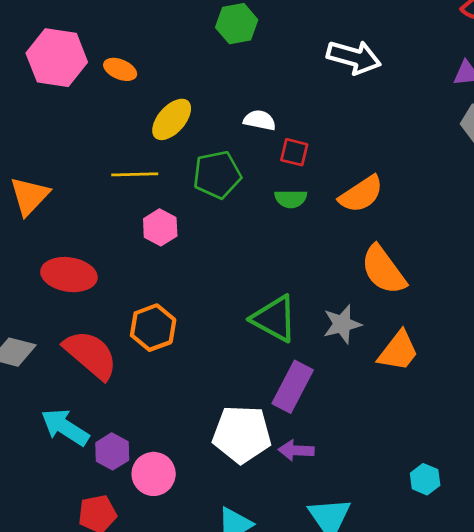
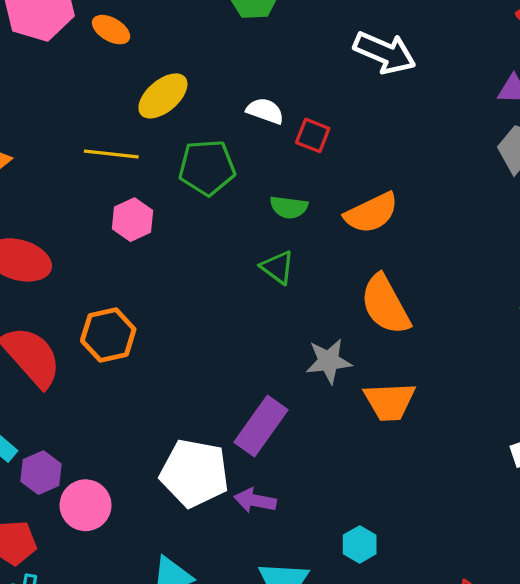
red square: (294, 152) -> (313, 135), moved
green triangle: (274, 319) -> (278, 267), moved, size x0.6
orange trapezoid: (398, 351) -> (390, 401), turned 42
cyan hexagon: (425, 479) -> (360, 544), moved

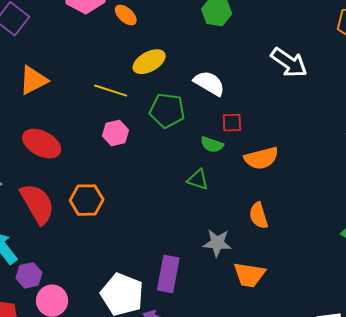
white semicircle: (265, 111) -> (209, 83), size x1.4
red square: (313, 135) -> (232, 123), moved, turned -35
green triangle: (278, 267) -> (198, 180), turned -30
orange semicircle: (385, 305) -> (259, 216), size x0.7
purple rectangle: (261, 426) -> (168, 274), turned -36

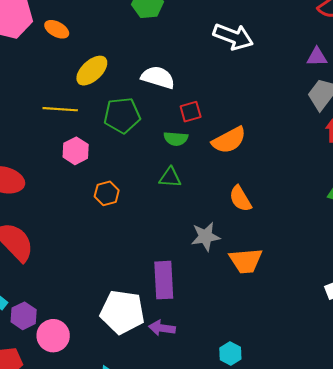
orange hexagon: (87, 200) -> (107, 193), moved, size x0.7

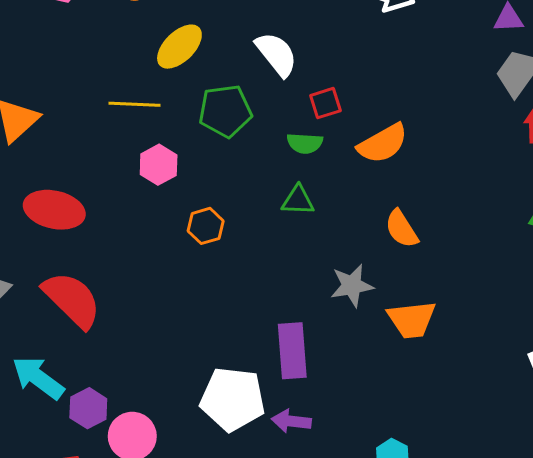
white semicircle: (158, 77) -> (276, 54), turned 36

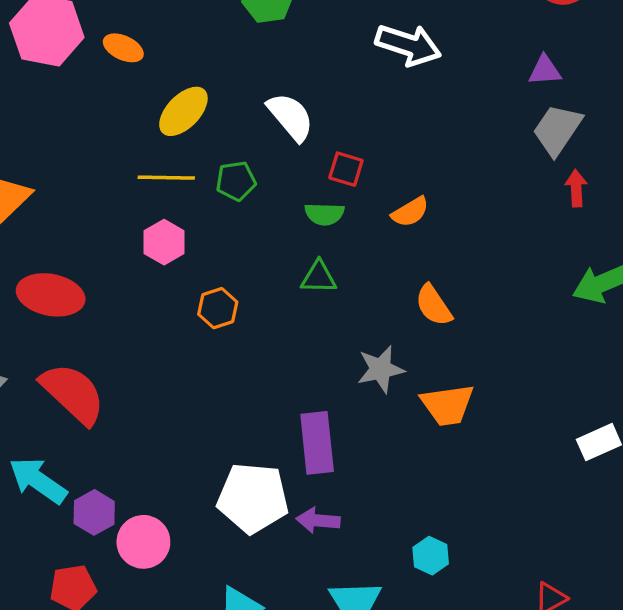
red square: (325, 103) -> (346, 169), turned 36
yellow line: (134, 104) -> (166, 178), moved
green pentagon: (225, 111) -> (236, 181), size x0.7
orange semicircle: (383, 143) -> (410, 212), size x0.7

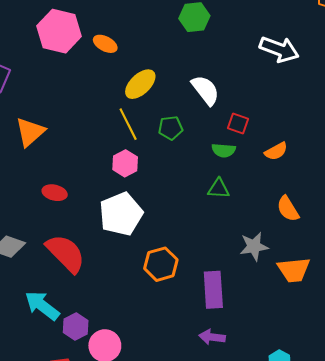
yellow line: (166, 178) -> (128, 124), turned 60
red ellipse: (51, 295) -> (55, 193), size x0.6
orange hexagon: (218, 308) -> (161, 264), moved, size x1.4
white pentagon: (253, 498) -> (121, 214), moved, turned -30

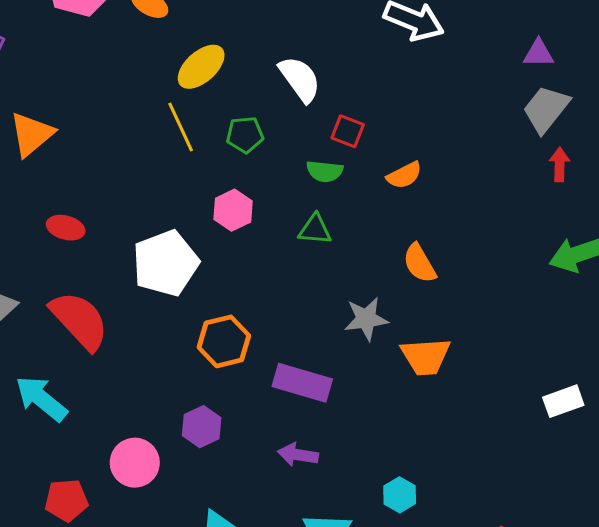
pink hexagon: (125, 163) -> (233, 210), moved
purple rectangle: (213, 290) -> (302, 383), turned -72
purple hexagon: (76, 326) -> (202, 427), moved

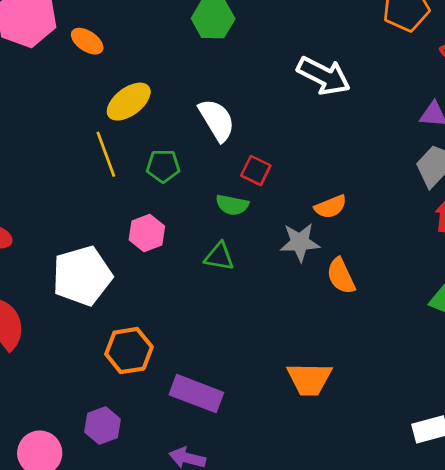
orange semicircle: (404, 175) -> (331, 207), moved
orange semicircle: (419, 263) -> (341, 276), moved
gray star: (366, 319) -> (300, 242), moved

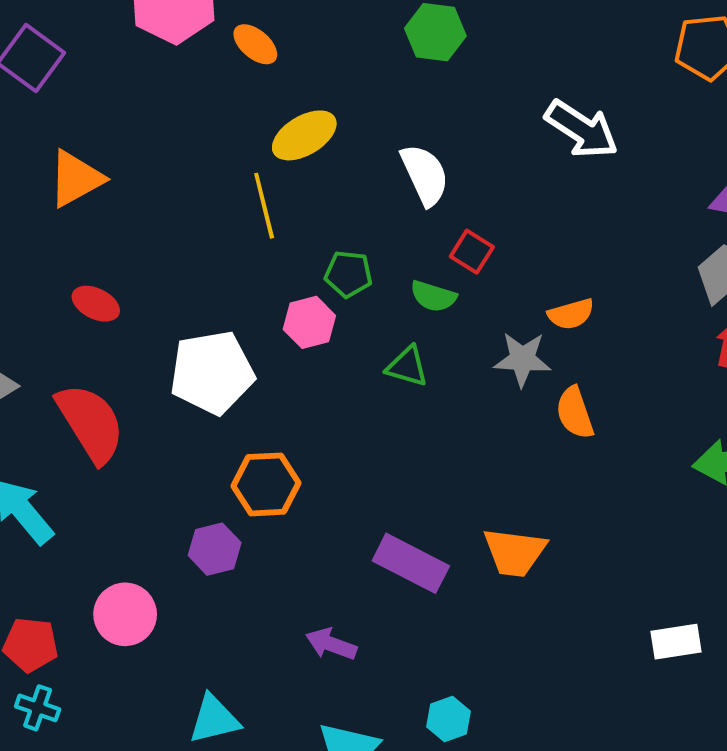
green pentagon: (163, 166) -> (348, 274), moved
purple rectangle: (196, 394) -> (411, 563), moved
purple hexagon: (103, 426) -> (215, 549), moved

